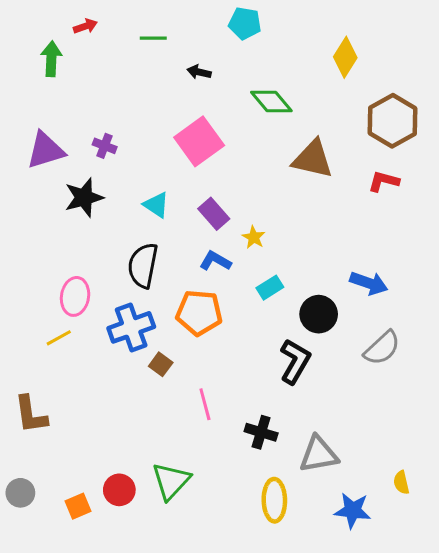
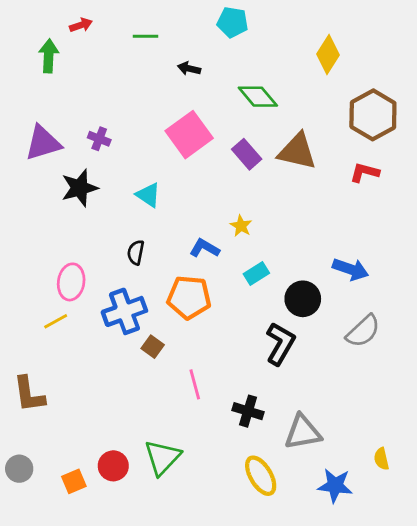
purple rectangle: (214, 214) -> (247, 154), moved
black semicircle: (143, 265) -> (136, 252), size x0.6
yellow ellipse: (274, 500) -> (261, 476), turned -30

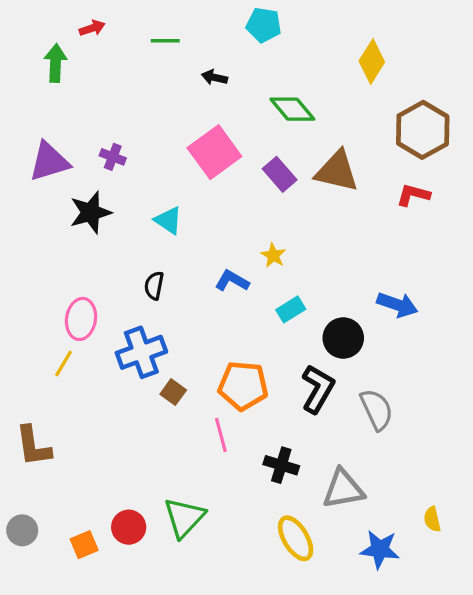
orange pentagon: (189, 297) -> (243, 386), moved
yellow line: (56, 321) -> (64, 363), turned -30
gray semicircle: (363, 331) -> (377, 410), moved, turned -72

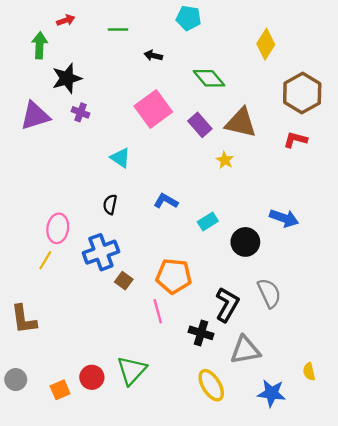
black star: (91, 212) -> (67, 78), moved
yellow star: (273, 255) -> (225, 160), moved
black L-shape: (318, 389) -> (227, 305), moved

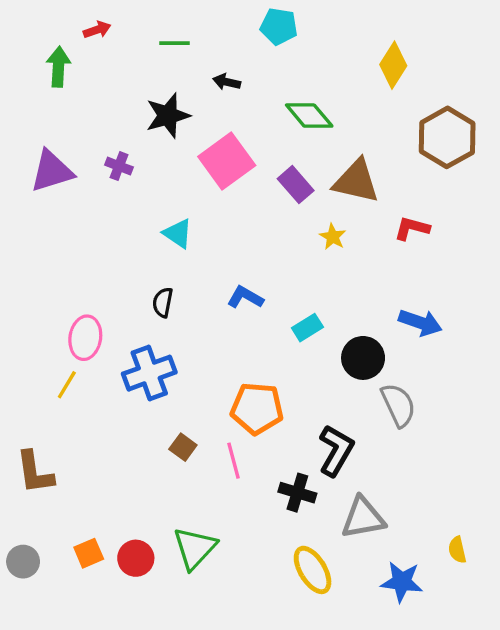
black star: (67, 78) -> (168, 116), moved
red L-shape: (295, 140) -> (412, 228), moved
brown square: (124, 281) -> (183, 447), moved
gray semicircle: (269, 293) -> (398, 405), moved
orange square: (60, 390) -> (89, 553), moved

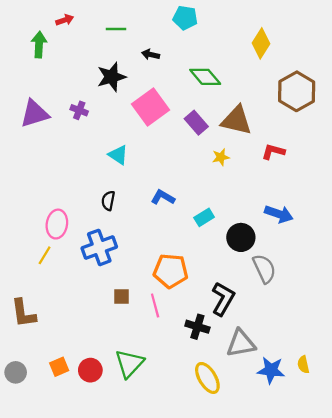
yellow star: (333, 237) -> (221, 157), turned 30
brown square: (183, 447) -> (122, 297), turned -36
blue star: (402, 582) -> (271, 370), moved

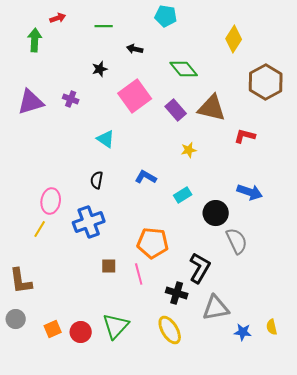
black star: (112, 77) -> (100, 69), size x0.6
yellow star: (221, 157) -> (189, 150), moved
blue star: (271, 370) -> (243, 332), size x0.7
gray circle: (16, 372) -> (16, 319), moved
yellow ellipse: (207, 378) -> (170, 330), moved

